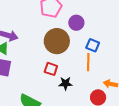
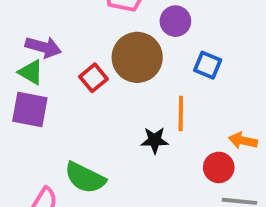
orange line: (88, 62) -> (181, 113), moved
red square: (51, 69) -> (93, 78), moved, turned 32

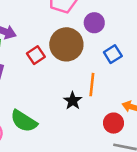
blue square: (208, 65) -> (113, 54), turned 30
black star: (155, 140) -> (73, 101), turned 30

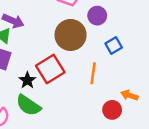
red square: (36, 55) -> (50, 69), moved, size x1.6
black star: (73, 101) -> (27, 80), moved

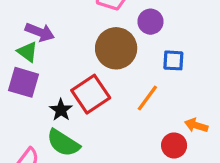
blue square: (114, 46) -> (173, 60), turned 35
orange line: (93, 73) -> (147, 98), turned 30

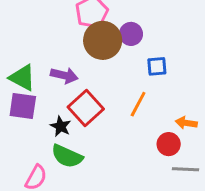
purple arrow: (40, 32) -> (64, 75), moved
brown circle: (116, 48) -> (103, 40), moved
green triangle: (27, 52) -> (22, 78), size x1.4

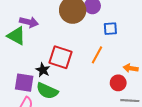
purple arrow: (64, 75) -> (29, 22), moved
purple square: (23, 106) -> (24, 83), moved
red square: (86, 108) -> (60, 57), turned -30

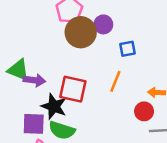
purple arrow: (29, 22) -> (34, 80), moved
black star: (43, 70) -> (54, 106), size x1.5

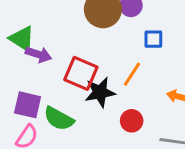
black star: (54, 106) -> (100, 92), moved, turned 30
red circle: (144, 111) -> (132, 121), moved

